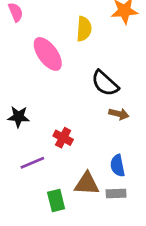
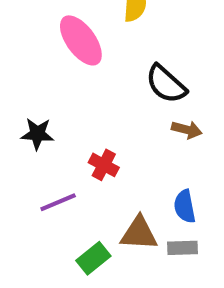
green rectangle: (56, 200) -> (93, 258), turned 65

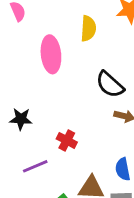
pink ellipse: (81, 40) -> (51, 54), turned 30

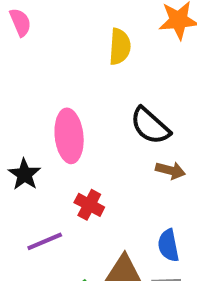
pink ellipse: (51, 54) -> (69, 136), moved
black star: (21, 119) -> (24, 174), turned 30

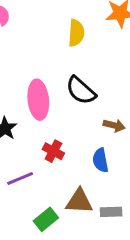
black semicircle: (150, 126) -> (81, 91), moved
blue semicircle: (168, 245) -> (100, 160), moved

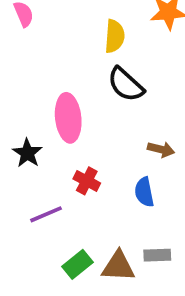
black semicircle: (81, 91) -> (126, 84), moved
brown triangle: (79, 201) -> (118, 266), moved

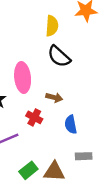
brown arrow: (161, 149) -> (54, 97), moved
gray rectangle: (157, 255) -> (84, 156), moved

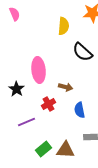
black semicircle: (59, 56) -> (83, 52), moved
red cross: (34, 117) -> (49, 104), turned 32

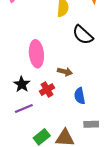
black star: (17, 89) -> (22, 84), moved

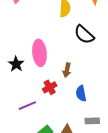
brown arrow: (65, 72) -> (67, 70), turned 88
black star: (22, 84) -> (16, 64), moved

